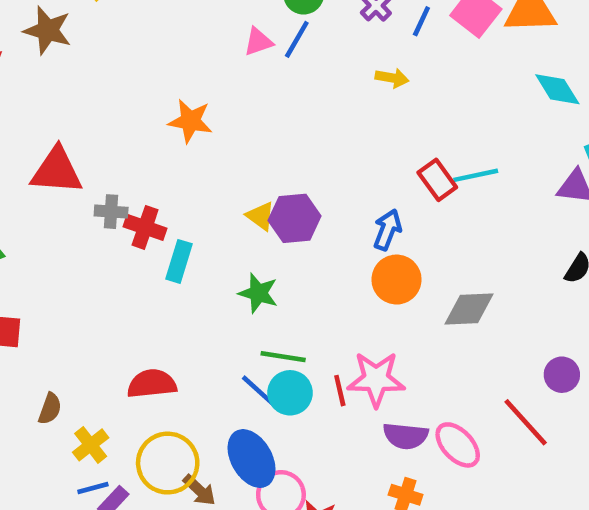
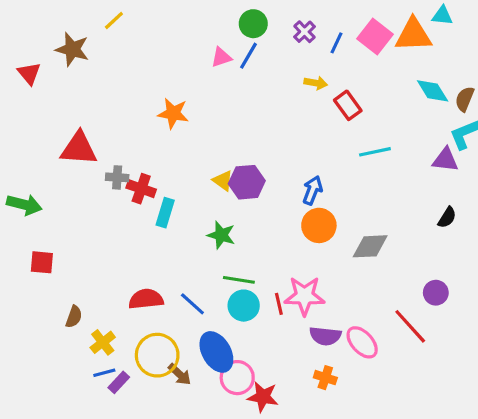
red rectangle: (437, 180) -> (348, 105), moved
blue line: (258, 391) -> (192, 304), moved

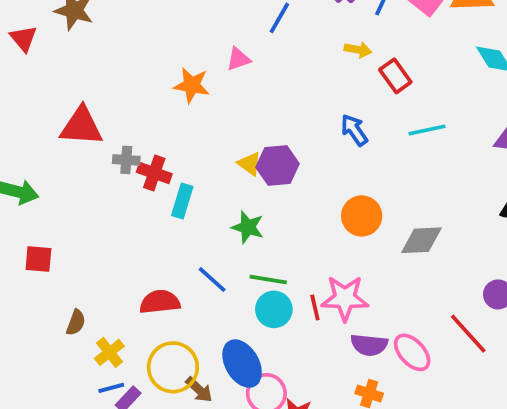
pink triangle: (221, 57) -> (238, 59), moved
blue arrow: (312, 190) -> (354, 130), moved, turned -56
blue line: (192, 304) -> (212, 279), moved

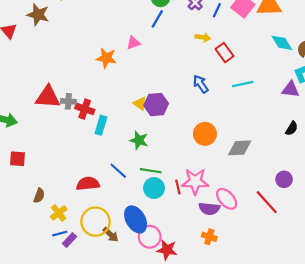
red triangle: (81, 126) -> (48, 97), moved
pink ellipse: (412, 352) -> (227, 199), moved

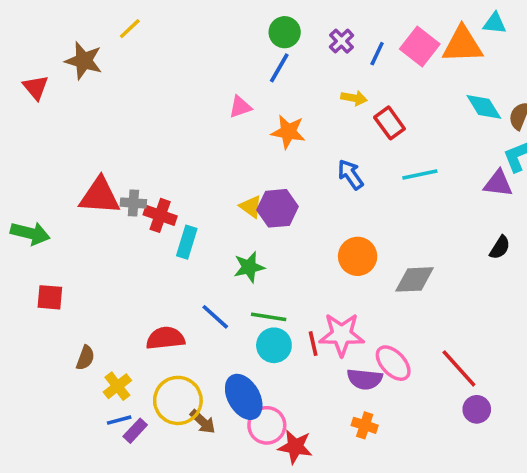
orange star: (106, 58) -> (288, 132), moved
green star: (139, 140) -> (249, 267), turned -30
purple circle: (284, 179) -> (477, 409), moved

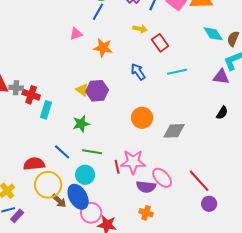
cyan circle: (274, 345) -> (85, 175), moved
yellow circle: (178, 400) -> (48, 185), moved
brown arrow: (203, 422) -> (59, 201), moved

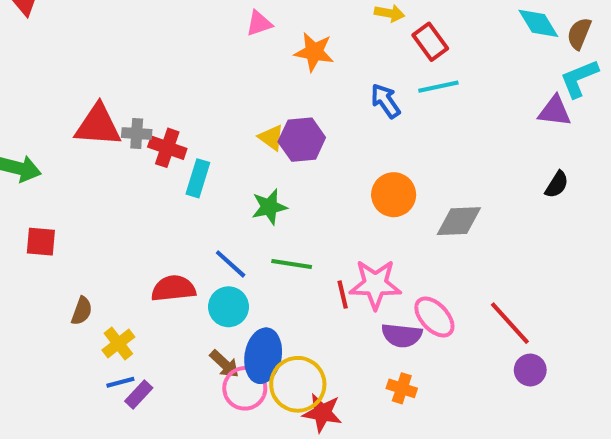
cyan line: (177, 72) -> (438, 87), moved
cyan circle: (85, 175) -> (228, 307), moved
yellow circle: (48, 185) -> (298, 384), moved
blue ellipse: (78, 197) -> (263, 356), turned 40
pink circle: (91, 213) -> (245, 388), moved

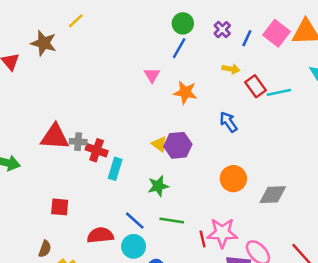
pink triangle: (259, 23) -> (152, 75), turned -42
cyan line: (438, 87) -> (279, 92), moved
red square: (41, 242) -> (60, 207), moved

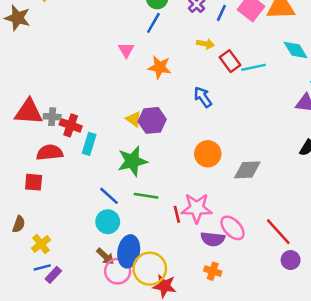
green star: (158, 186) -> (132, 161), size x1.4
red semicircle: (100, 235) -> (50, 153), moved

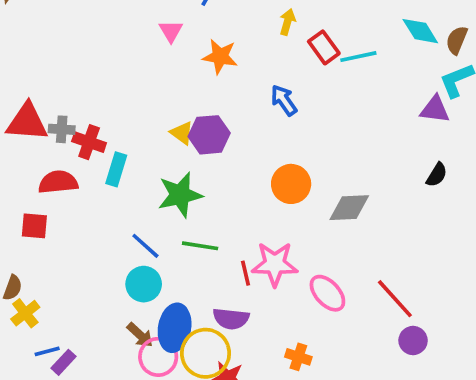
yellow arrow: (205, 44) -> (287, 22), turned -84
purple semicircle: (213, 239) -> (231, 319), moved
yellow cross: (41, 244) -> (25, 313), moved

